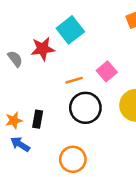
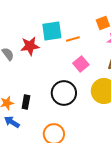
cyan square: (70, 30) -> (52, 31), turned 30
orange line: (74, 80) -> (73, 39), moved

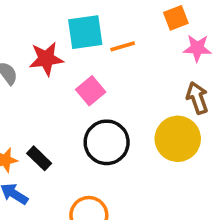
pink square: (81, 64) -> (91, 91), moved
black rectangle: (26, 102) -> (39, 158), turned -56

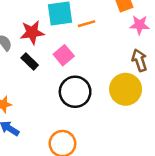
black rectangle: (39, 158) -> (30, 62), moved

